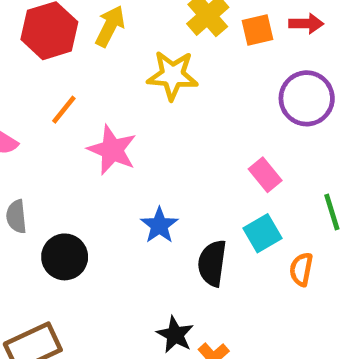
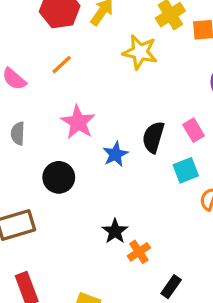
pink star: (112, 150) -> (78, 122), moved
black circle: (65, 257) -> (59, 177), moved
black semicircle: (212, 263) -> (153, 137), moved

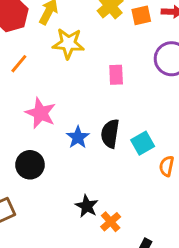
yellow star: (140, 52) -> (68, 43), moved
pink rectangle: (193, 130) -> (116, 75), moved, turned 36
black semicircle: (153, 137) -> (110, 134), moved

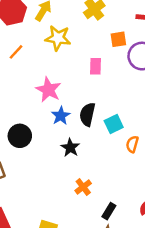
orange square: (141, 15) -> (118, 39), moved
pink star: (41, 113) -> (48, 90), moved
black star: (87, 206) -> (70, 148), moved

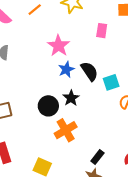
black semicircle: (87, 114) -> (89, 71), turned 126
black circle: (20, 136) -> (48, 106), moved
orange cross: (83, 187) -> (66, 130), moved, size x1.5

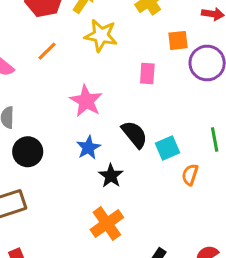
blue star: (66, 69) -> (88, 148), moved
black circle: (48, 106) -> (28, 152), moved

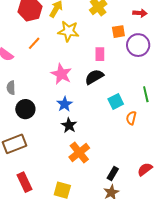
black semicircle: (134, 134) -> (94, 77), moved, turned -78
black star: (111, 176) -> (69, 125), moved

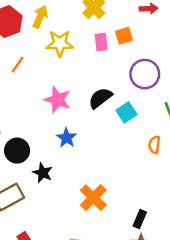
purple circle: (138, 45) -> (145, 74), moved
pink rectangle: (100, 54) -> (101, 42), moved
cyan square: (116, 101) -> (126, 112), moved
black star: (69, 125) -> (43, 173), moved

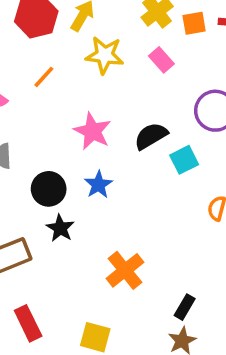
orange square: (124, 36) -> (194, 23), moved
pink rectangle: (101, 42) -> (161, 60), turned -42
black circle: (17, 151) -> (49, 189), moved

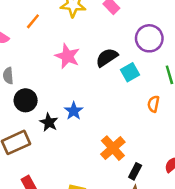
blue star: (98, 185) -> (74, 111), moved
black circle: (49, 189) -> (26, 100), moved
orange cross: (125, 270) -> (113, 148), moved

